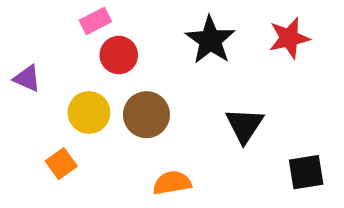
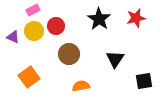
pink rectangle: (95, 21) -> (33, 10), moved
yellow circle: (89, 113) -> (34, 31), moved
orange square: (61, 164) -> (29, 77), size x1.5

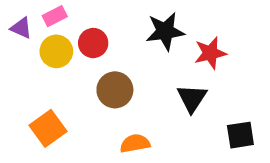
red star: (136, 18) -> (210, 53), moved
black star: (99, 19) -> (165, 31), turned 30
purple triangle: (13, 37) -> (21, 28), moved

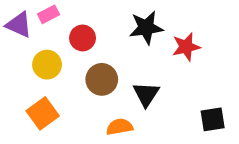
purple triangle: (21, 28) -> (19, 25), size x1.4
yellow circle: (56, 51) -> (47, 65), moved
black triangle: (192, 98) -> (146, 94), moved

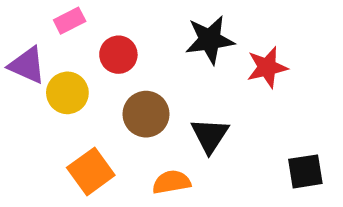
purple triangle: (19, 25) -> (27, 65), moved
orange square: (43, 113) -> (91, 171), moved

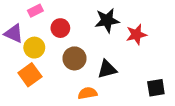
black triangle: (210, 135) -> (107, 69), turned 42
orange square: (91, 171) -> (30, 75), moved

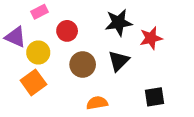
black triangle: (107, 69) -> (119, 61), moved, turned -30
black square: (156, 88) -> (155, 97), moved

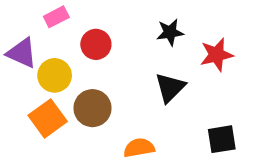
black star: (119, 23) -> (170, 32), size x0.7
brown circle: (83, 64) -> (92, 108), moved

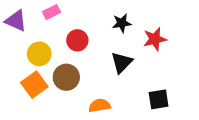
pink rectangle: (56, 17) -> (52, 12), moved
red circle: (96, 44) -> (77, 40), moved
purple triangle: (22, 53) -> (16, 21), moved

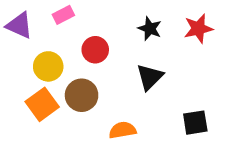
black star: (122, 23) -> (150, 29), turned 30
red star: (155, 39) -> (198, 29), moved

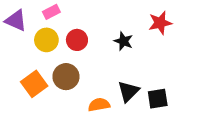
black star: (150, 29) -> (123, 41), moved
yellow circle: (48, 66) -> (46, 40), moved
black triangle: (150, 77) -> (128, 91), moved

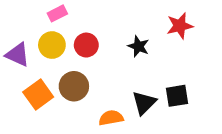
purple triangle: (16, 20) -> (18, 55), moved
black square: (158, 99) -> (177, 96), moved

